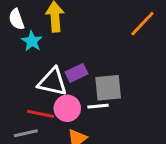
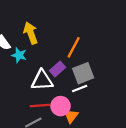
orange line: (142, 24) -> (74, 47), moved
pink circle: (67, 108) -> (61, 106), moved

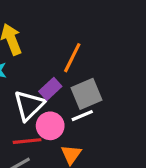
white triangle: (42, 80) -> (29, 105), turned -40
pink circle: (61, 106) -> (50, 126), moved

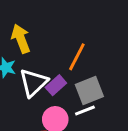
white triangle: (29, 105) -> (33, 83), moved

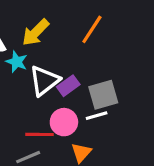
yellow arrow: (21, 39) -> (35, 32), turned -120
orange line: (77, 57) -> (92, 29), moved

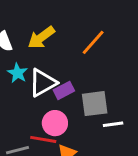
cyan star: (17, 62) -> (17, 73), moved
white line: (97, 116) -> (113, 124), moved
red line: (39, 134) -> (43, 139), moved

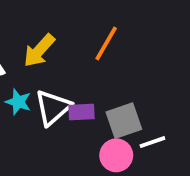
purple rectangle: (64, 90) -> (81, 112), turned 36
pink circle: (55, 123) -> (116, 155), moved

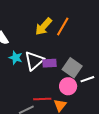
yellow arrow: (39, 51) -> (44, 27), moved
gray square: (124, 121) -> (72, 68), turned -36

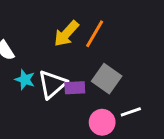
gray square: (72, 68) -> (107, 79), moved

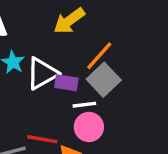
orange line: (95, 34) -> (99, 56), moved
white line: (131, 112) -> (84, 105), moved

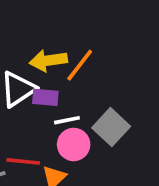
yellow arrow: (69, 21) -> (48, 60), moved, turned 32
gray square: (104, 80) -> (111, 127), moved

